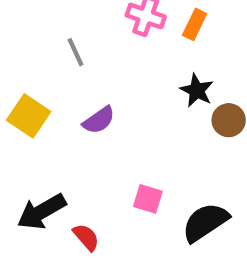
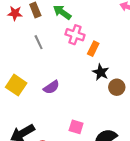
orange rectangle: (195, 24) -> (93, 49), moved
gray line: (75, 52) -> (39, 42), moved

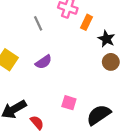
gray line: (39, 42) -> (38, 23), moved
black star: (101, 72) -> (106, 39), moved

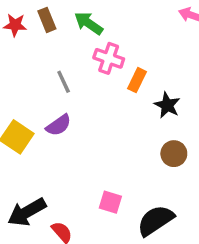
purple semicircle: (44, 62) -> (59, 125), moved
brown circle: (111, 62) -> (174, 154), moved

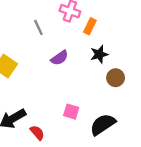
black star: (167, 105) -> (99, 54), moved, turned 30
purple semicircle: (59, 125) -> (59, 58), moved

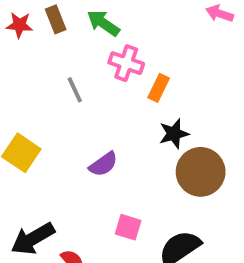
purple semicircle: (59, 58) -> (103, 164), moved
brown circle: (116, 78) -> (201, 172), size x1.6

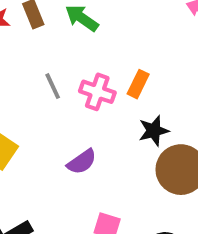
pink cross: (126, 63) -> (97, 92), moved

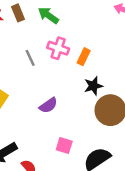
pink cross: (97, 92) -> (58, 48), moved

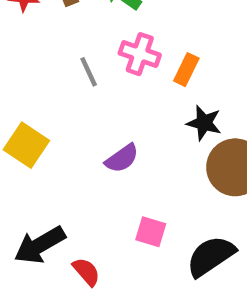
black star: (93, 86) -> (204, 123), turned 30

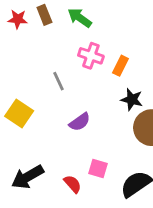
gray line: (89, 72) -> (59, 81), moved
red semicircle: (86, 272) -> (73, 184), moved

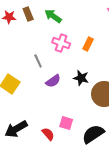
orange rectangle: (121, 66) -> (88, 44), moved
black star: (132, 99) -> (81, 78), moved
purple semicircle: (80, 122) -> (53, 81), moved

